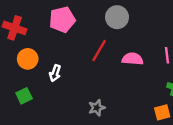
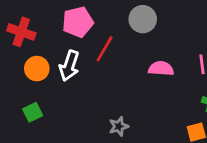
red line: (99, 51) -> (105, 49), moved
white arrow: (55, 73) -> (69, 66), moved, size x1.5

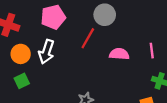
red line: (105, 49) -> (88, 38), moved
green square: (33, 112) -> (22, 81), moved

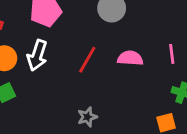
red line: (88, 38) -> (87, 60), moved

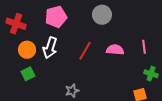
gray star: (87, 117) -> (72, 91), moved

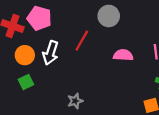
pink pentagon: (56, 17) -> (39, 18), moved, turned 30
red line: (85, 51) -> (82, 41), moved

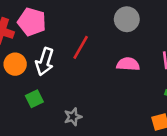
gray circle: (109, 16) -> (127, 19), moved
green square: (26, 82) -> (34, 99), moved

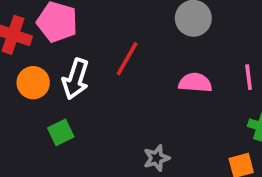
gray star: (73, 117) -> (157, 158), moved

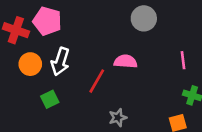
red line: (127, 59) -> (97, 81), moved
pink semicircle: (195, 83) -> (126, 61), moved

